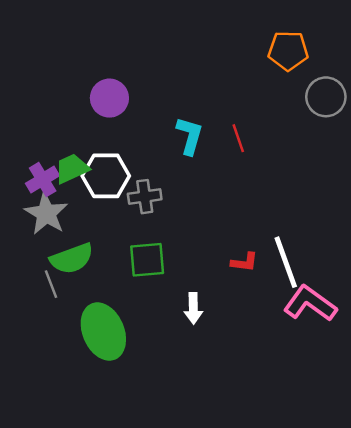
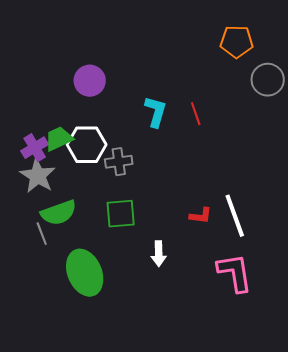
pink L-shape: (310, 304) -> (235, 273), moved, turned 45

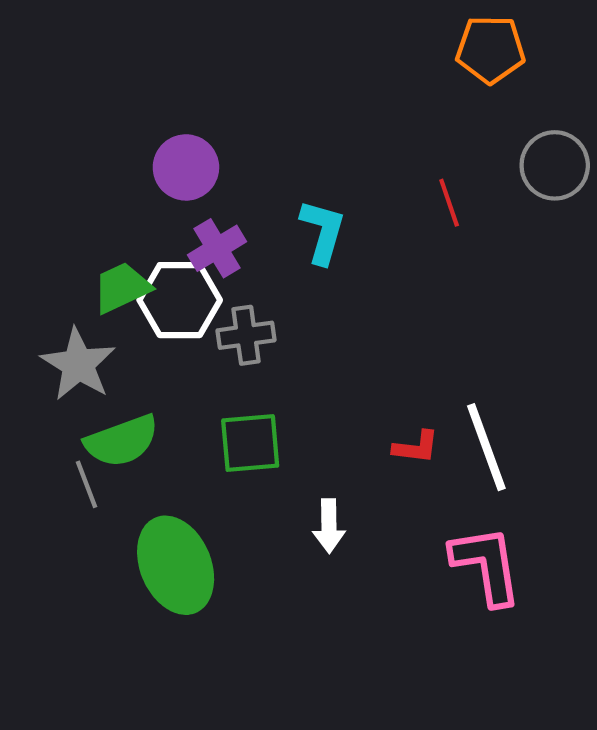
orange pentagon: (237, 42) -> (490, 49), moved
red line: (196, 114) -> (449, 203), moved
purple cross: (35, 148) -> (217, 248), moved

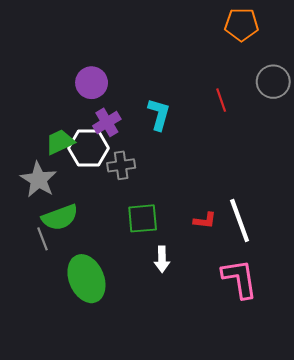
green square: (250, 443) -> (143, 218), moved

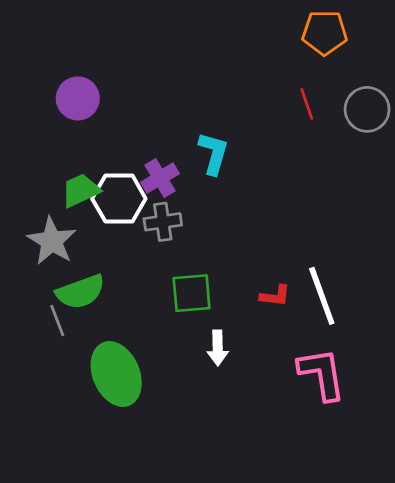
purple circle: (92, 83) -> (78, 98), moved
red line: (221, 100) -> (307, 104), moved
purple cross: (107, 122) -> (160, 178), moved

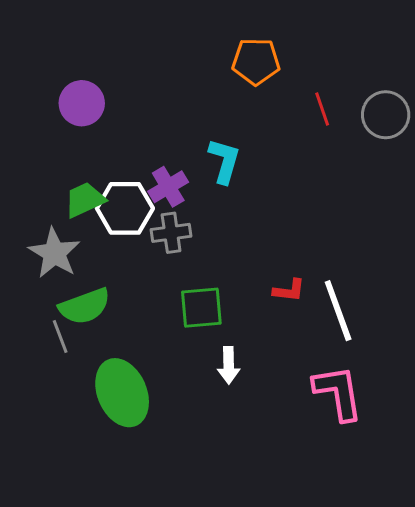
orange pentagon: (325, 33) -> (256, 61), moved
red L-shape: (275, 296) -> (289, 290), moved

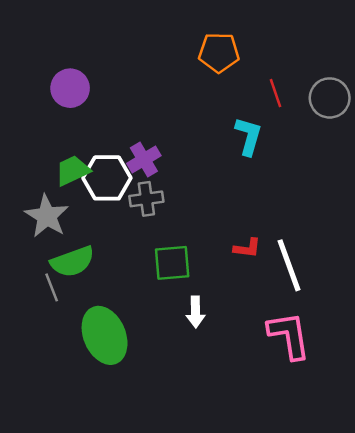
cyan L-shape: (224, 161) -> (248, 136), moved

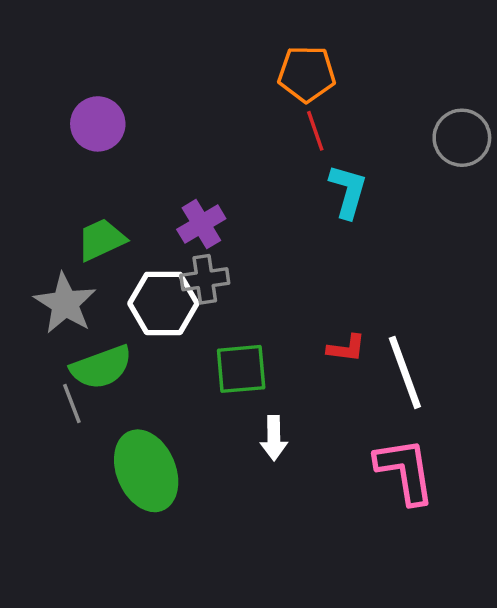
red line: (276, 93) -> (315, 131), moved
white hexagon: (107, 178) -> (163, 303), moved

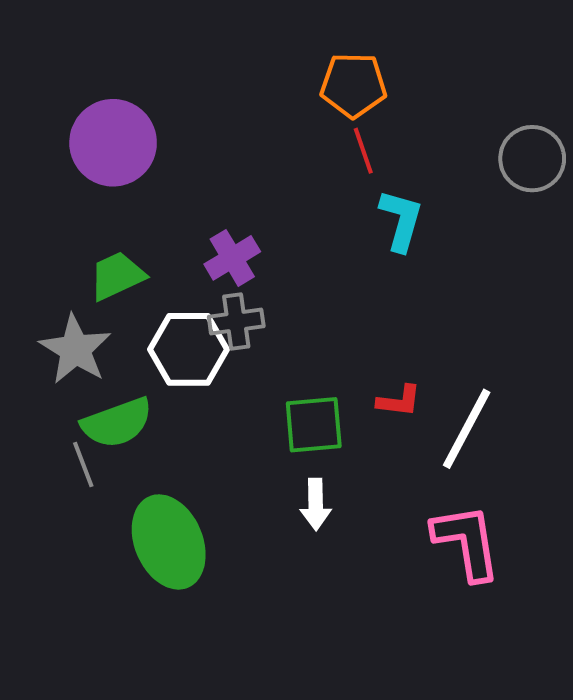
purple circle: (98, 124) -> (113, 143), size x1.4
green square: (241, 369) -> (314, 425), moved
white line: (405, 372) -> (467, 429), turned 48

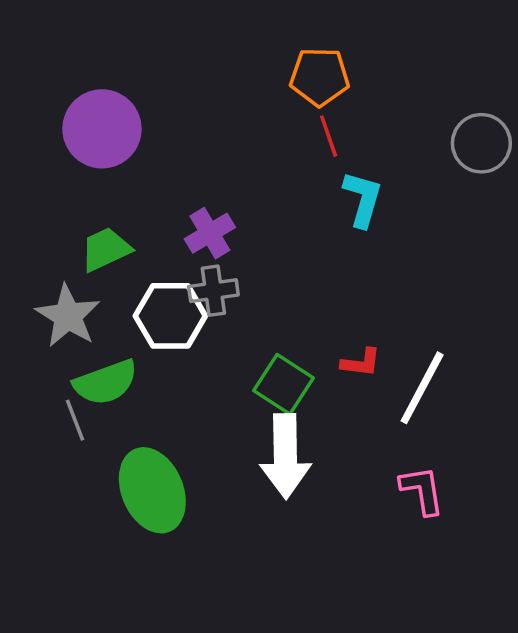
green square: (314, 425) -> (284, 384), turned 38
white arrow: (316, 504) -> (285, 456), size x1.8
pink L-shape: (467, 542) -> (422, 490), size x0.7

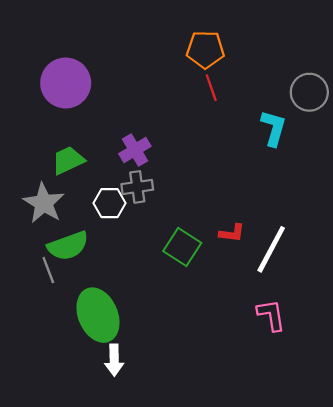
cyan L-shape: (363, 199) -> (274, 128), moved
white hexagon: (170, 316) -> (110, 203), size x0.7
white arrow: (285, 456) -> (114, 360), moved, size x0.6

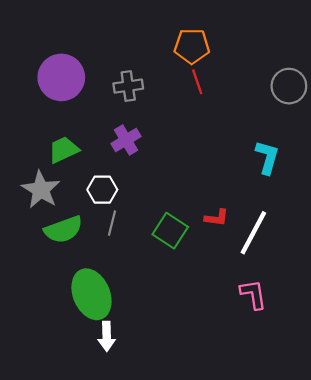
cyan L-shape: (274, 128) -> (267, 157), moved
gray cross: (137, 187) -> (128, 86), moved
gray line: (48, 270) -> (112, 223), moved, turned 35

